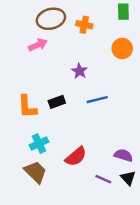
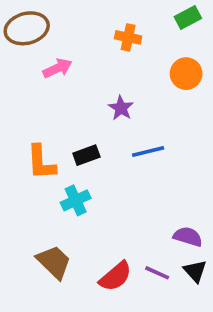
green rectangle: (123, 12) -> (188, 17), turned 63
brown ellipse: (51, 19) -> (27, 28), moved
cyan cross: (39, 143) -> (76, 200), moved
red semicircle: (76, 157) -> (115, 276), moved

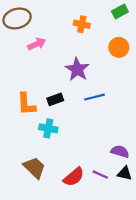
purple star: (121, 108) -> (77, 69), size x1.5
cyan cross: (76, 200) -> (48, 128), turned 36
black triangle: (195, 271) -> (125, 173), turned -35

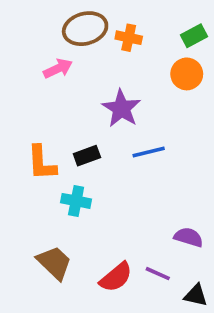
green rectangle: (120, 12) -> (194, 36), moved
brown ellipse: (17, 18) -> (85, 29), moved
black triangle: (125, 173) -> (196, 295), moved

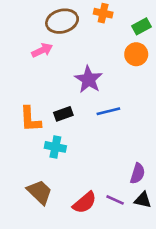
orange cross: (129, 38) -> (103, 13), moved
purple semicircle: (189, 237) -> (138, 173), turned 90
black triangle: (196, 295) -> (143, 200), moved

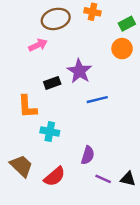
black rectangle: (63, 114) -> (52, 83), moved
purple semicircle: (138, 173) -> (88, 155), moved
brown trapezoid: (40, 192) -> (21, 166), moved
red semicircle: (85, 203) -> (55, 177), moved

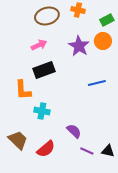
pink arrow: (38, 45) -> (39, 45), moved
purple star: (79, 71) -> (79, 46), moved
black rectangle: (52, 83) -> (44, 70), size x1.5
blue line: (97, 100) -> (97, 83), moved
purple semicircle: (88, 155) -> (74, 131), turned -63

